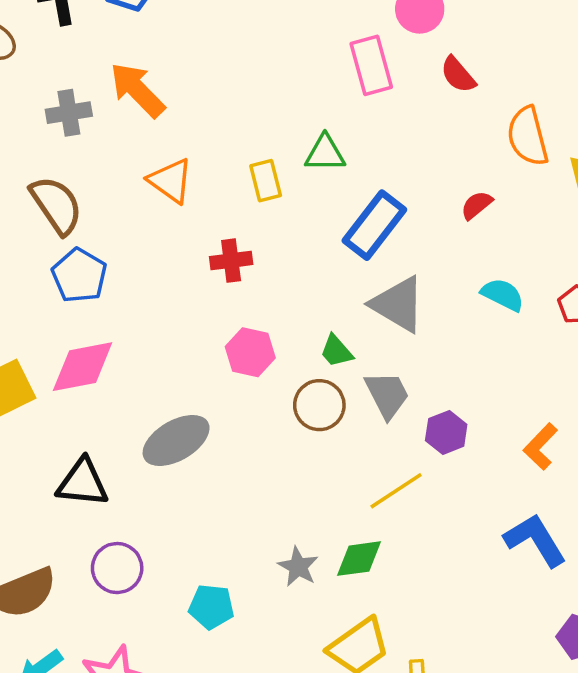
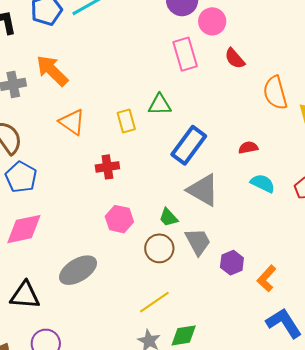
red semicircle: (477, 205) -> (248, 148), moved, turned 30
orange L-shape: (540, 447) -> (267, 278), moved
yellow line: (396, 491) -> (154, 302), moved

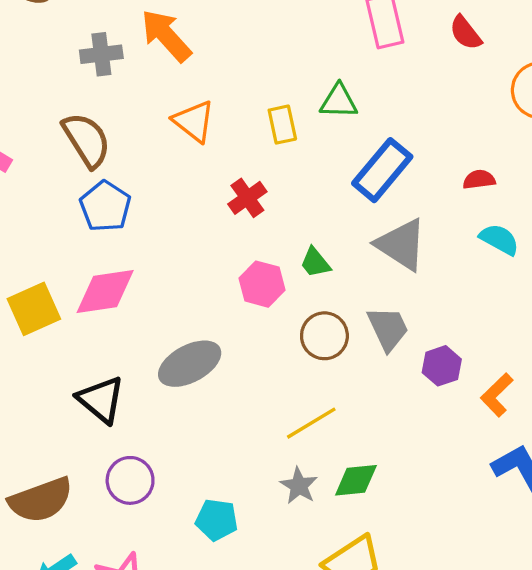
red cross: (107, 167) -> (247, 198), turned -30
green trapezoid: (168, 217) -> (315, 262), moved
black triangle: (25, 295) -> (101, 400), turned 32

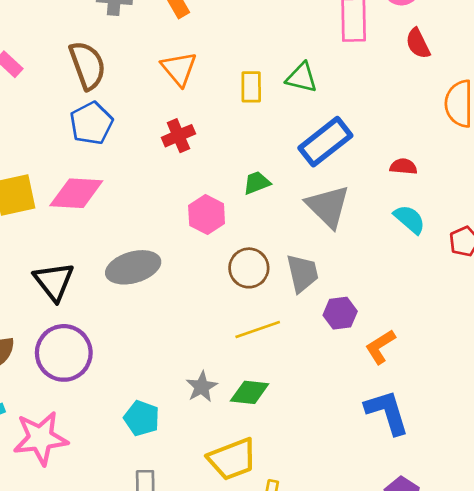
red cross: (247, 198) -> (178, 136), moved
green trapezoid: (315, 262) -> (257, 183), moved, turned 96
yellow line: (311, 423) -> (258, 330), moved
purple circle: (130, 480) -> (64, 353), size x1.4
cyan pentagon: (217, 520) -> (142, 418), moved

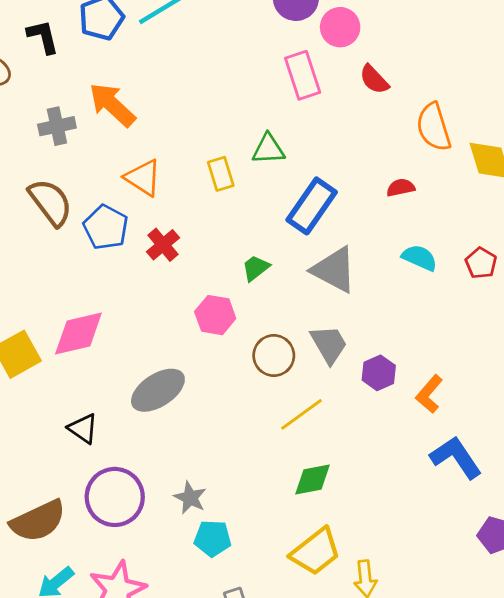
blue pentagon: (91, 123) -> (106, 227), moved
red semicircle: (403, 167) -> (401, 188), moved
black triangle: (54, 281) -> (83, 429), size x0.7
gray star: (202, 387) -> (190, 498), moved

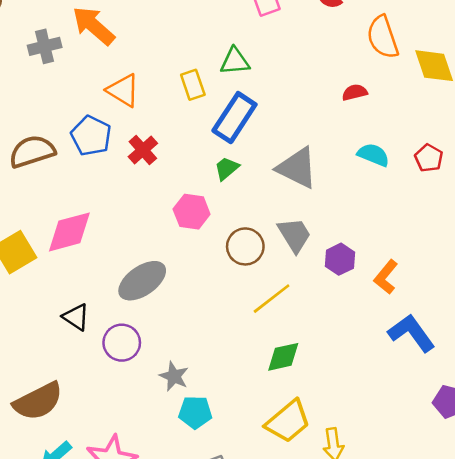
brown semicircle: (51, 202) -> (32, 151), moved, turned -69
blue rectangle: (312, 206) -> (234, 118), moved
purple circle: (115, 497) -> (122, 343), moved, size x0.7

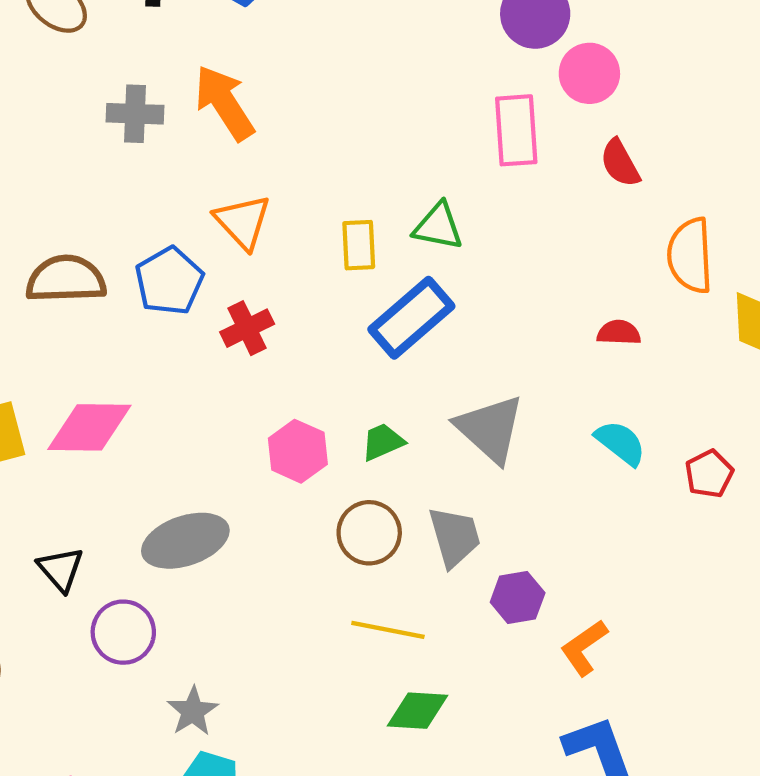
green trapezoid: (227, 168) -> (383, 442), moved
yellow line: (272, 299) -> (388, 630), turned 33
green diamond: (283, 357) -> (418, 711), moved

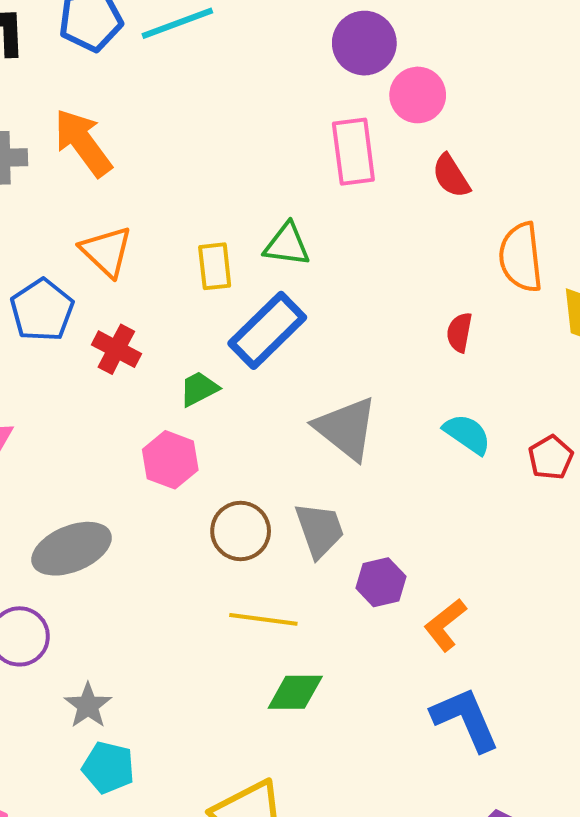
red cross: (247, 328) -> (116, 349), turned -33
red semicircle: (619, 333) -> (459, 332), turned -78
green trapezoid: (383, 442) -> (199, 389), moved

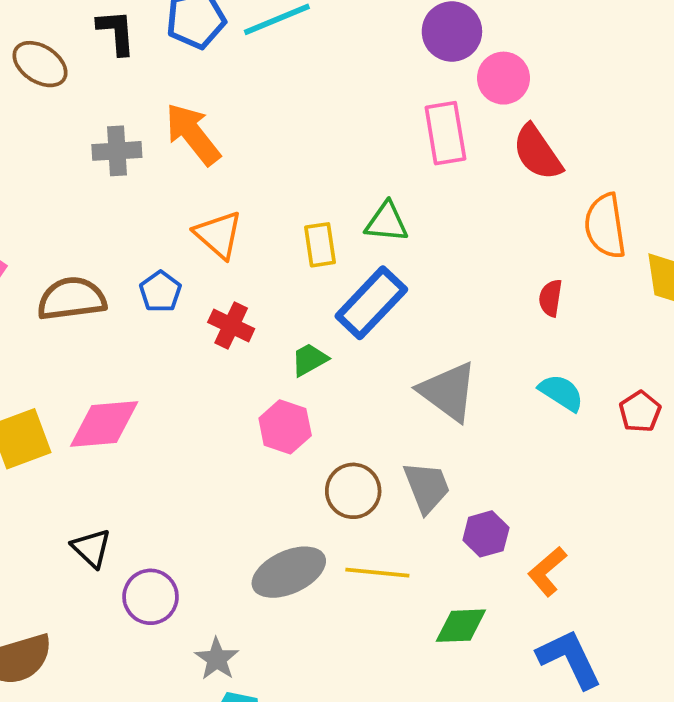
red semicircle: (451, 176) -> (537, 153), size x1.4
blue pentagon: (42, 310) -> (160, 292), size x0.7
gray ellipse: (72, 549) -> (289, 572), moved
green diamond: (295, 692) -> (461, 626), moved

